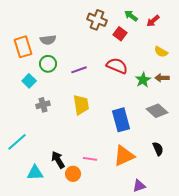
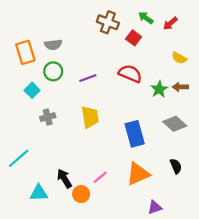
pink line: (90, 159) -> (100, 177), turned -48

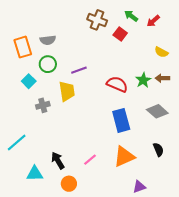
red semicircle: (130, 74) -> (117, 84), moved
yellow trapezoid: (90, 117) -> (67, 91), moved
orange circle: (81, 194) -> (69, 184), moved

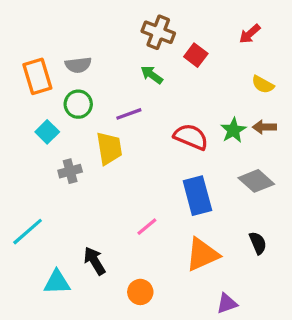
green arrow: (131, 16) -> (152, 75), moved
pink line: (90, 160) -> (147, 227), moved
orange circle: (69, 184) -> (140, 292), moved

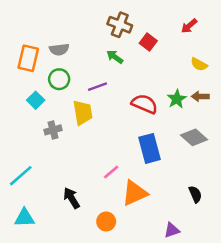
orange rectangle: (37, 76) -> (28, 58), turned 30
black semicircle: (258, 243) -> (195, 194), moved
orange triangle: (202, 254) -> (135, 193), moved
cyan triangle: (57, 282) -> (24, 218), moved

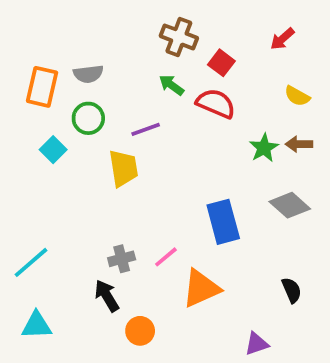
red semicircle: (145, 104) -> (216, 104), moved
gray cross: (53, 130) -> (122, 259), moved
orange circle: (106, 222) -> (140, 331), moved

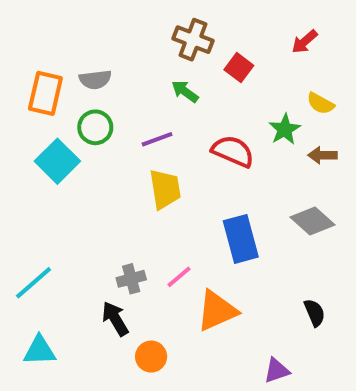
red semicircle: (216, 104) -> (233, 151), moved
green star: (264, 148) -> (285, 129), moved
cyan square: (53, 150) -> (57, 161), size x1.5
yellow trapezoid: (123, 168) -> (165, 189), moved

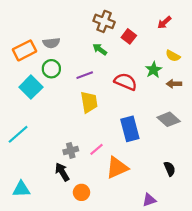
orange rectangle: (45, 93) -> (24, 50), turned 50
cyan line: (33, 283) -> (18, 134), moved

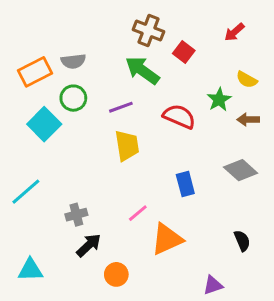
green arrow: (100, 49) -> (142, 70), size x1.6
blue rectangle: (130, 129) -> (185, 184), size x0.7
gray cross: (71, 150) -> (76, 215), moved
black arrow: (62, 172) -> (89, 245), turned 78

